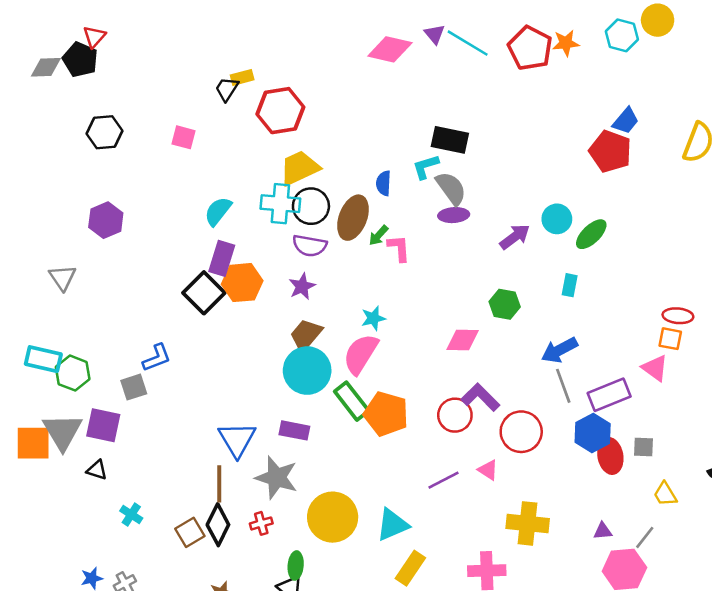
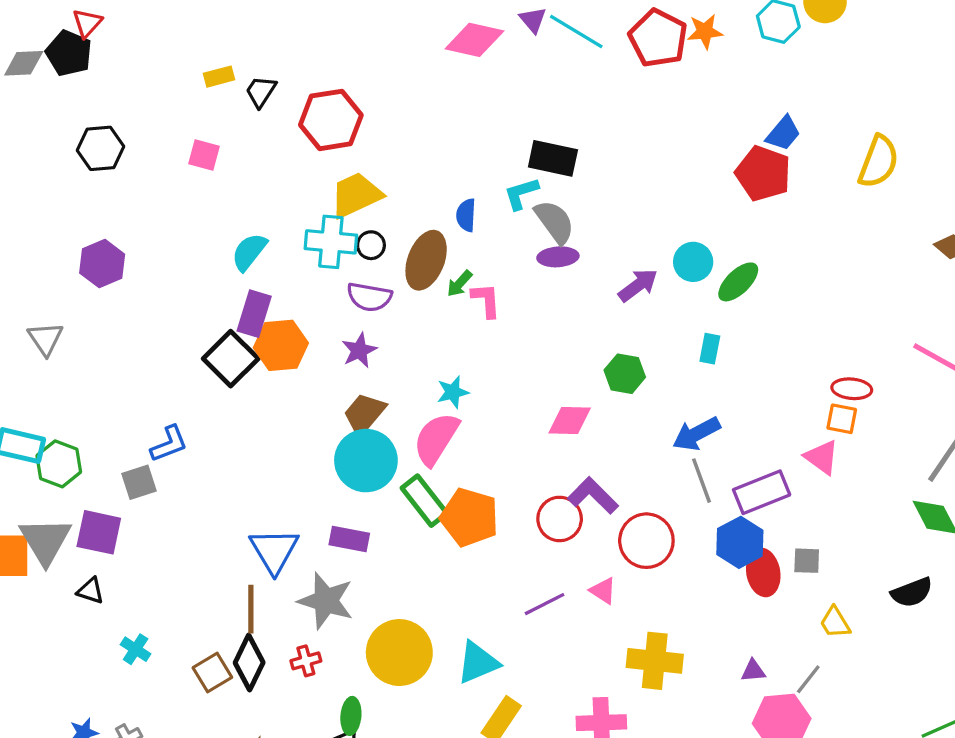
yellow rectangle: (242, 77) -> (219, 77), moved
black circle: (311, 206) -> (371, 245), size x0.6

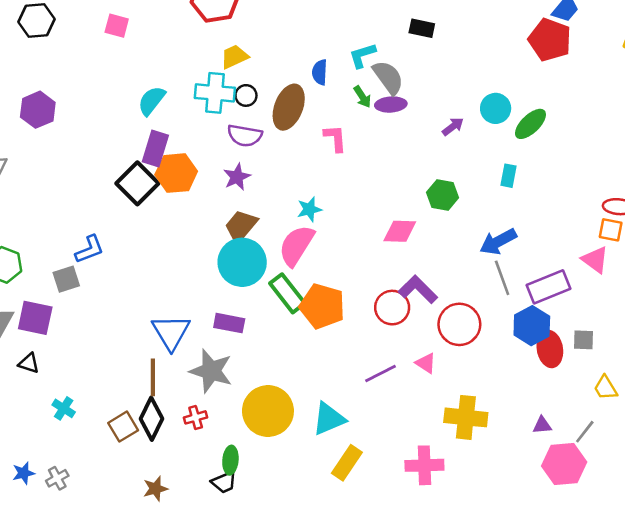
black rectangle: (553, 158) -> (422, 28), moved, size x0.7
yellow trapezoid: (356, 195) -> (234, 57), size x0.7
green arrow: (459, 284) -> (362, 97), moved, turned -75
purple arrow: (638, 285) -> (453, 127), size x0.7

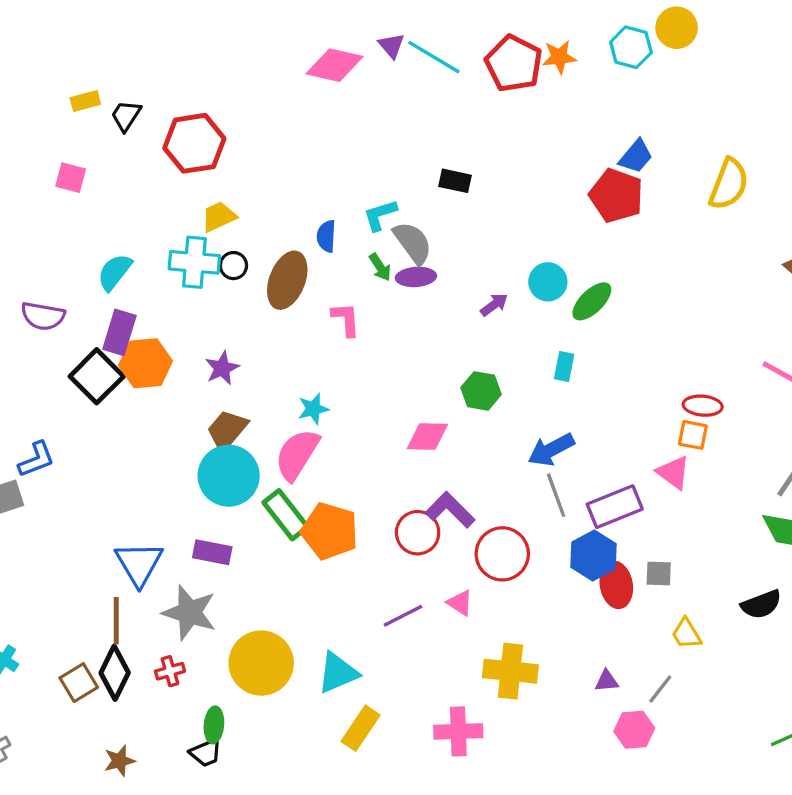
purple semicircle: (245, 136) -> (43, 316), moved
pink hexagon: (564, 464) -> (634, 730), size x0.7

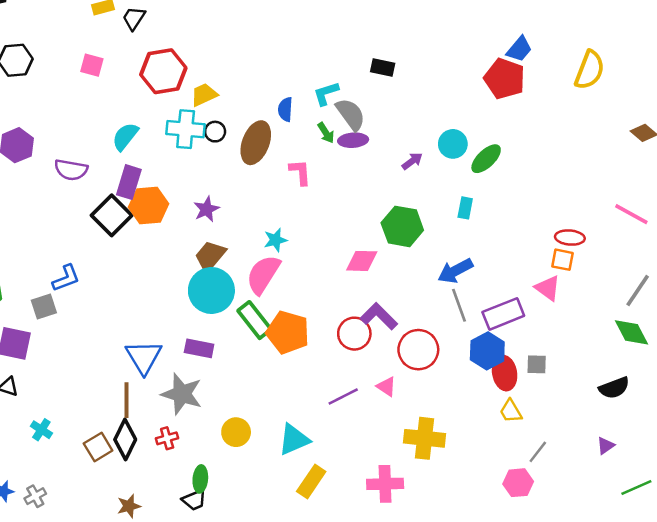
red hexagon: (194, 143) -> (163, 71), moved
green hexagon: (481, 391) -> (402, 226), size x1.4
yellow trapezoid: (686, 634) -> (511, 411), moved
yellow circle: (261, 663) -> (236, 432), size x0.6
purple triangle: (607, 681) -> (606, 446), moved, turned -30

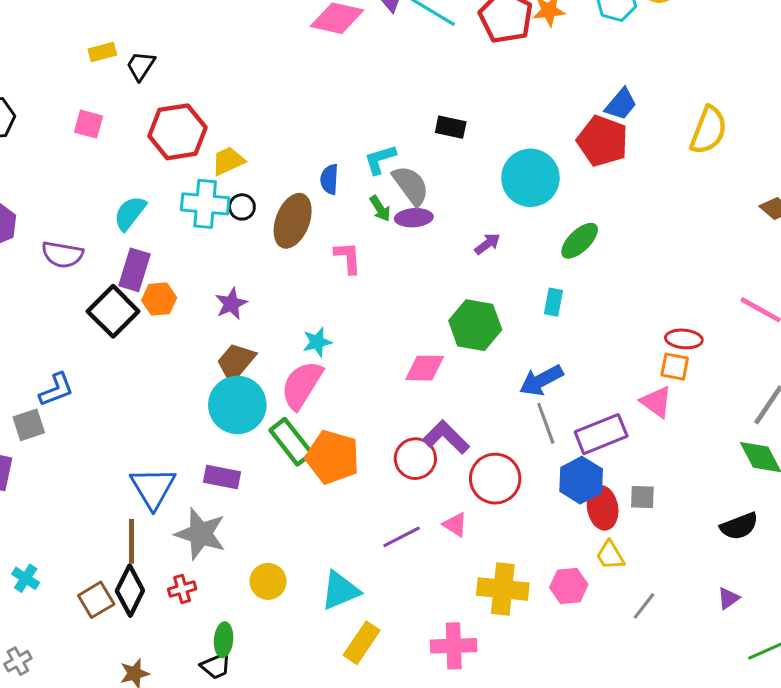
cyan circle: (453, 144) -> (530, 178), moved, size x1.6
orange hexagon: (149, 205) -> (159, 299), size x0.7
pink hexagon: (518, 483) -> (569, 586), moved

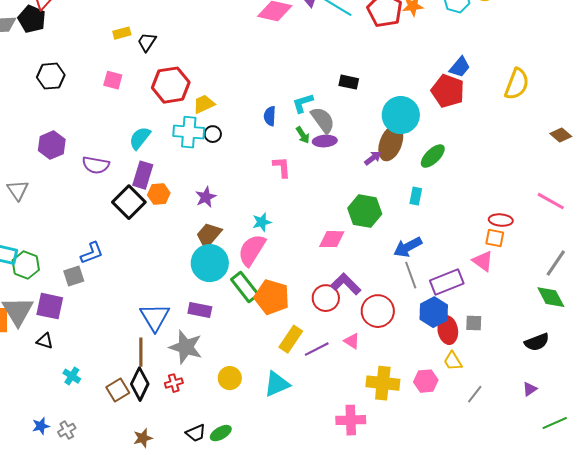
brown ellipse: (293, 221) -> (391, 143), moved
green ellipse: (224, 640) -> (221, 433), moved, turned 55
yellow rectangle: (362, 643) -> (291, 339), moved

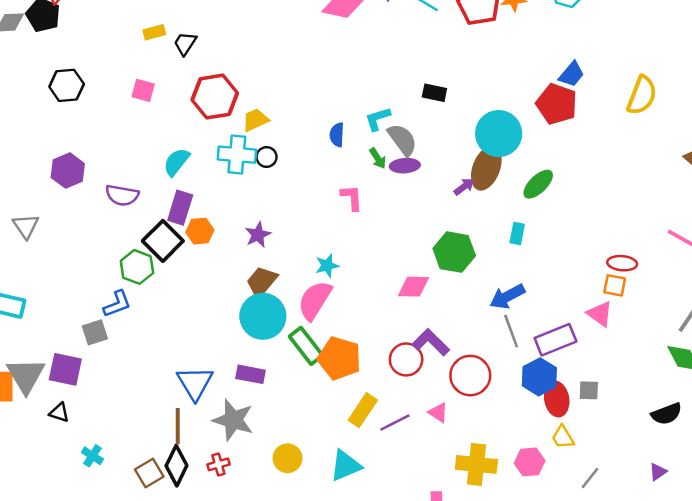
green hexagon: (26, 265) -> (137, 267), moved

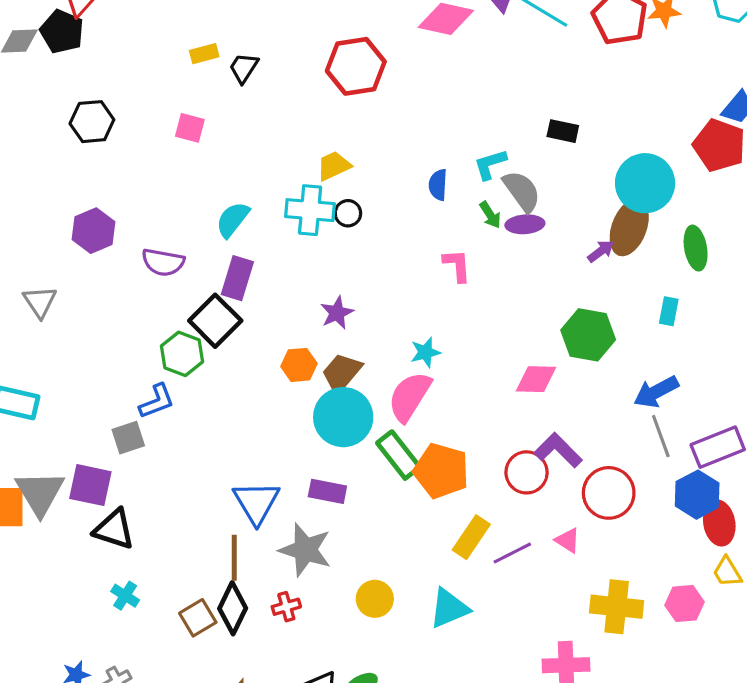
red hexagon: (215, 97) -> (356, 66), moved
green ellipse: (538, 184) -> (696, 248), turned -56
orange hexagon: (200, 231) -> (299, 365), moved
black triangle: (59, 413) -> (114, 529), moved, size x1.6

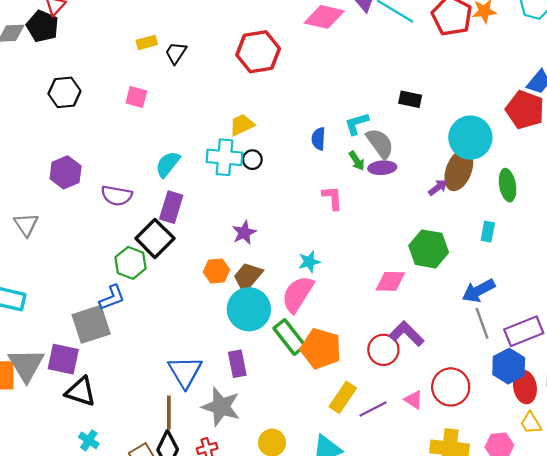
gray square: (128, 438) -> (91, 324), size x1.6
purple rectangle: (327, 491) -> (237, 364), turned 68
red circle: (609, 493) -> (451, 387), moved

